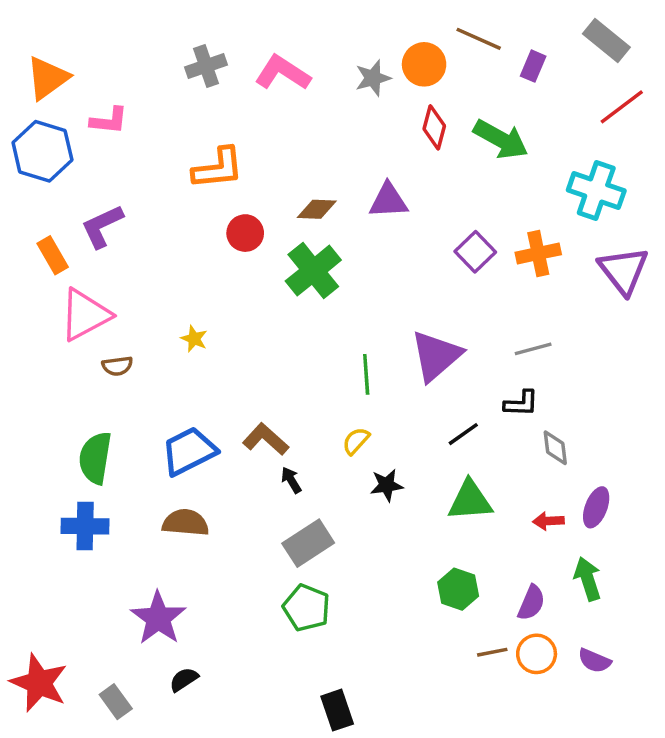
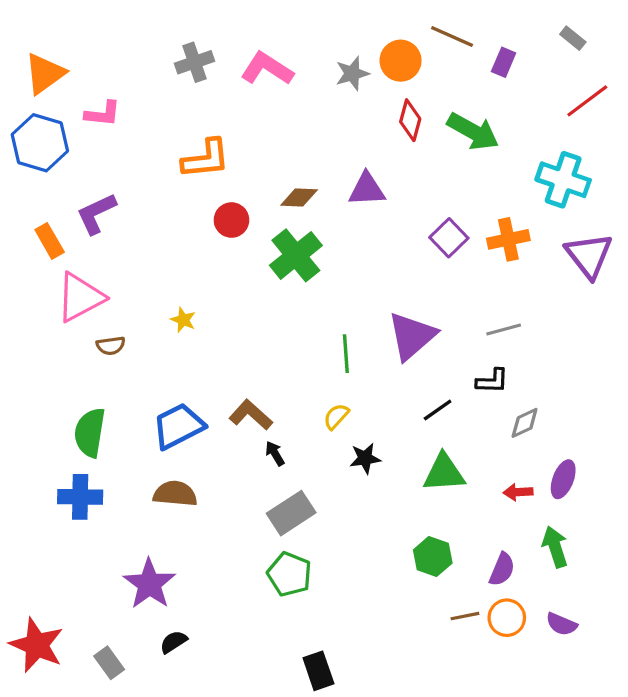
gray rectangle: (606, 41) -> (573, 38), size x0.6
gray diamond: (555, 448) -> (525, 423), turned 72

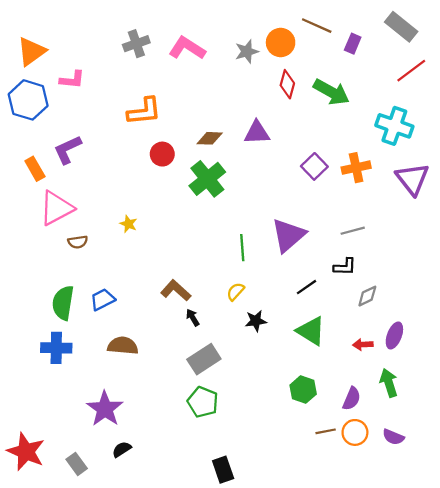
gray rectangle: (573, 38) -> (401, 27), size x1.8
blue trapezoid: (178, 426) -> (103, 299), moved, size x0.7
green triangle: (444, 473) -> (311, 331), turned 36

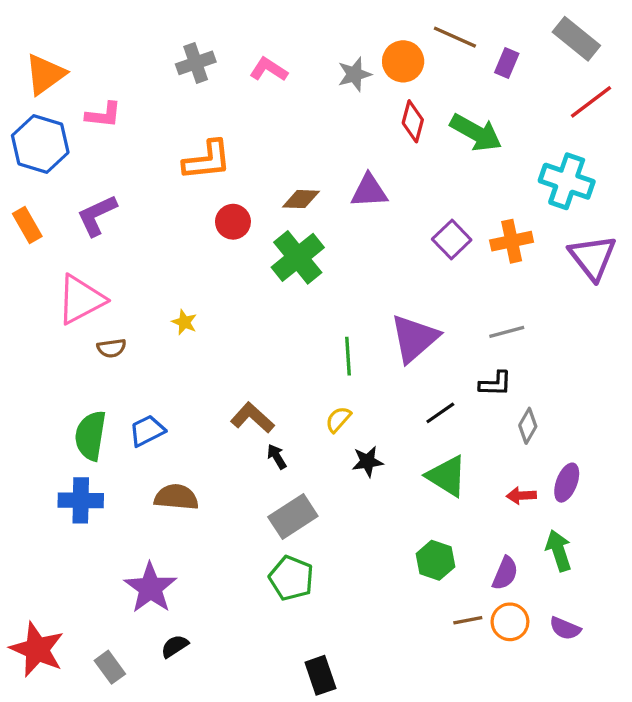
pink L-shape: (187, 48) -> (269, 69), size x0.7
orange rectangle: (35, 169) -> (27, 225), moved
gray diamond: (367, 296) -> (528, 426), turned -35

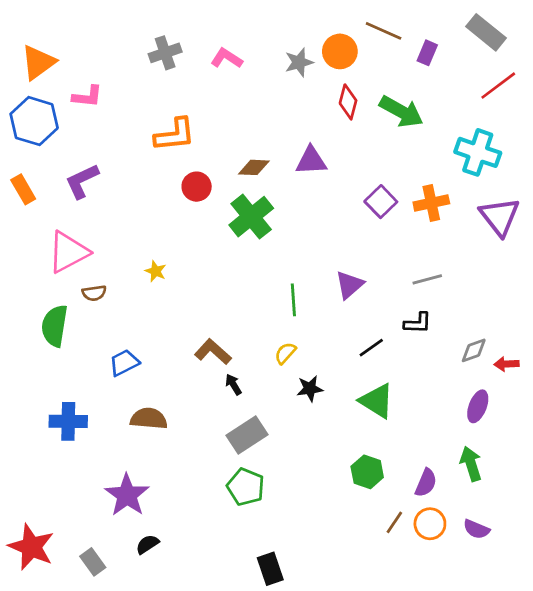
purple triangle: (414, 338) -> (349, 285), size x0.7
gray diamond: (528, 426) -> (474, 350), moved, turned 40
green semicircle: (90, 436) -> (55, 326), moved
red arrow: (521, 495) -> (506, 364), moved
brown line: (468, 620) -> (394, 522), turned -45

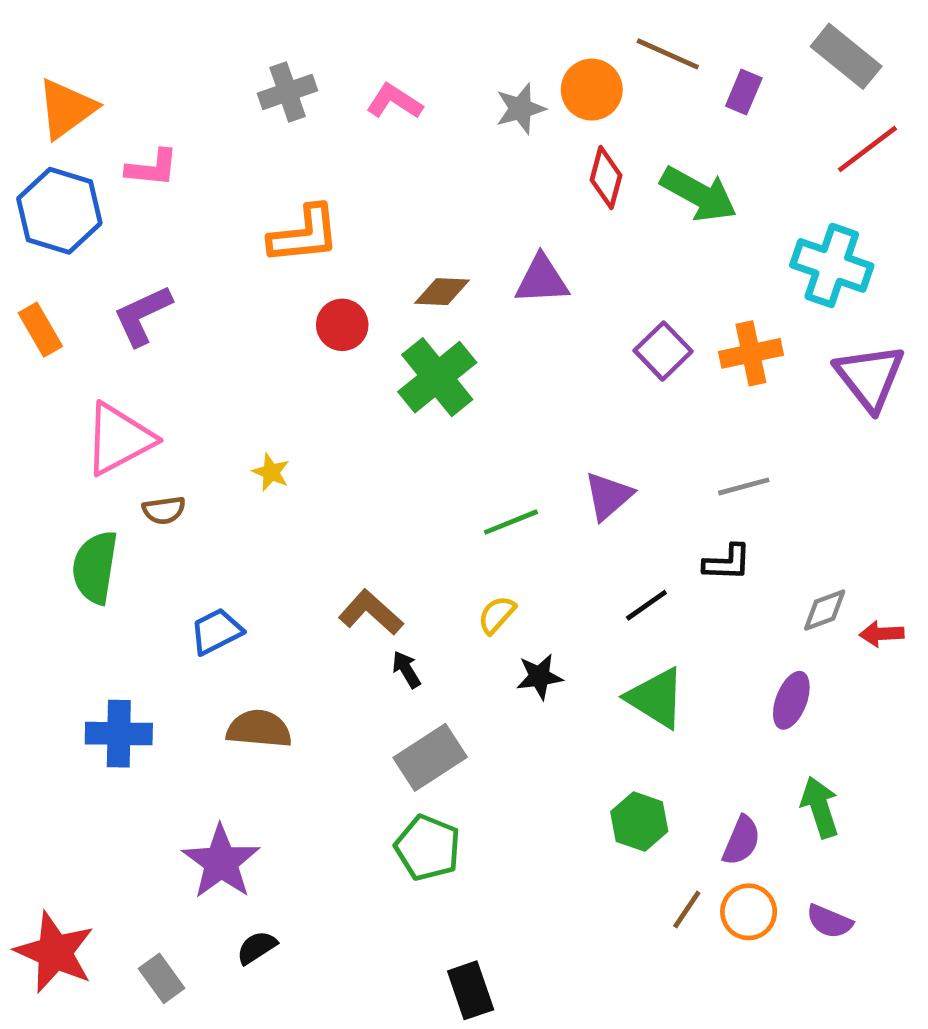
green line: (293, 300) -> (511, 522), turned 72
purple ellipse: (478, 406) -> (791, 700), moved

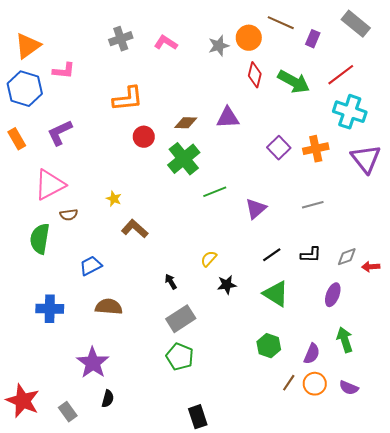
red line: (867, 149) -> (341, 75), moved
green line: (511, 522) -> (215, 192), moved
black L-shape: (727, 563) -> (311, 255), moved
brown L-shape: (371, 612) -> (135, 229), moved
black semicircle: (257, 947) -> (108, 399), turned 138

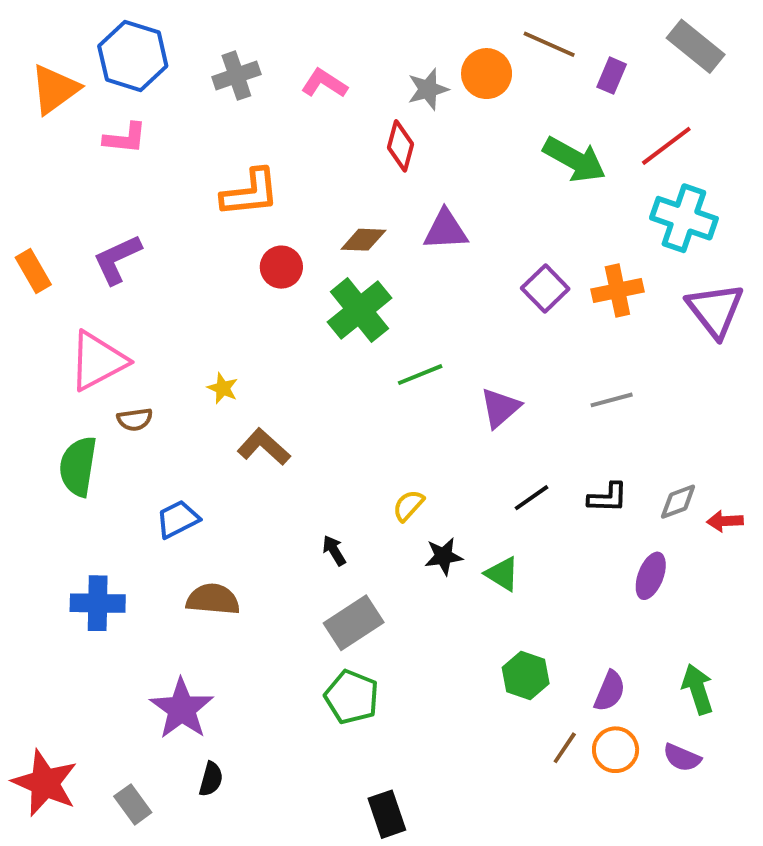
red diamond: (255, 75) -> (401, 146), moved
blue hexagon: (25, 89) -> (133, 56), moved
green triangle: (276, 294) -> (502, 574), moved, size x0.7
green arrow: (345, 340) -> (698, 689), moved

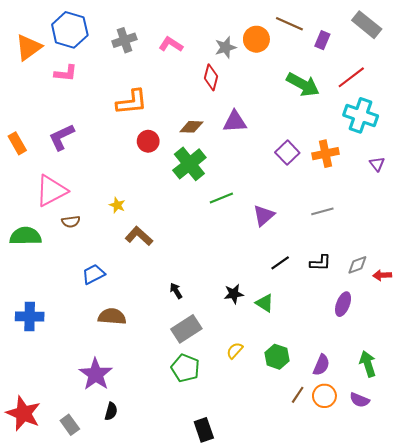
purple triangle: (715, 310) -> (377, 164), size x0.5
green semicircle: (78, 466) -> (25, 236), moved, turned 80
yellow semicircle: (408, 505) -> (235, 351), moved
blue cross: (98, 603) -> (30, 316), moved

